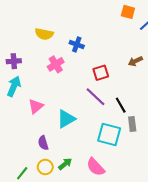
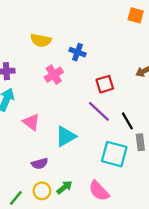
pink triangle: (36, 106) -> (31, 122), turned -42
purple semicircle: (43, 143) -> (40, 164), turned -88

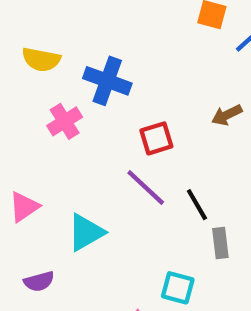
blue cross: (78, 52) -> (107, 81), size x1.5
pink triangle: (31, 122) -> (24, 207), turned 48
cyan square: (114, 154) -> (178, 288), moved, size x0.7

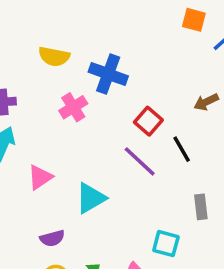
red square: (156, 138) -> (148, 121), turned -32
black line: (197, 205) -> (182, 149), moved

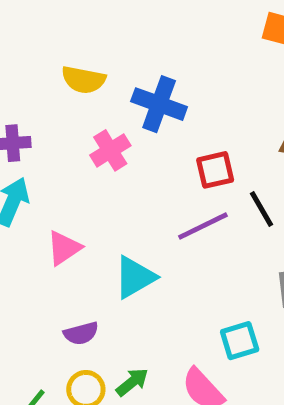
red square: (148, 121) -> (215, 170), turned 36
purple line: (140, 161) -> (203, 226), turned -69
cyan square: (166, 244) -> (240, 341), turned -32

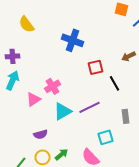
yellow semicircle: (83, 80) -> (26, 24), moved, turned 42
pink cross: (110, 150) -> (52, 86), moved
purple line: (203, 226) -> (90, 107), moved

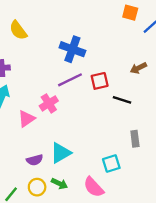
black line: (114, 83) -> (122, 100), turned -42
purple line: (90, 107) -> (70, 80), moved
cyan triangle: (62, 111) -> (61, 153), moved
green arrow: (62, 154) -> (59, 184), turned 64

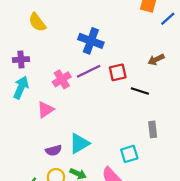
pink cross: (49, 103) -> (62, 79), moved

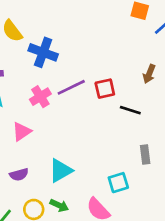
blue cross: (91, 41) -> (43, 52), moved
brown arrow: (156, 60) -> (149, 74), turned -42
purple semicircle: (54, 150) -> (19, 175), moved

